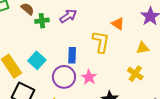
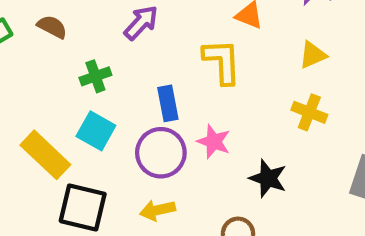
green cross: (42, 21) -> (95, 76), moved

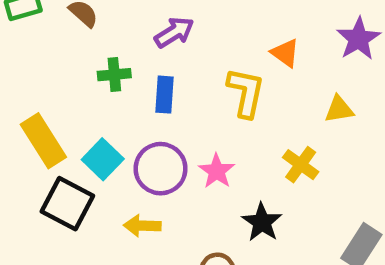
blue rectangle: (168, 103) -> (164, 95), moved
yellow cross: (309, 112) -> (301, 165), moved
cyan square: (96, 131) -> (103, 159), moved

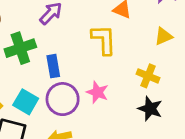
green cross: (114, 75) -> (20, 48), size x1.5
blue rectangle: (164, 95) -> (53, 66), moved
black star: (262, 222) -> (150, 109), moved

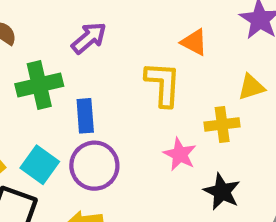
yellow cross: (148, 76) -> (222, 124), moved, turned -35
pink star: (97, 92) -> (180, 154), moved

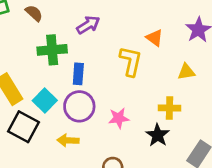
yellow cross: (222, 124) -> (170, 108), moved
pink star: (180, 154) -> (119, 118), moved, turned 30

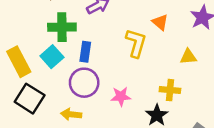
cyan square: (45, 100) -> (52, 57), moved

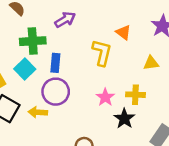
pink star: (121, 96) -> (105, 97), moved, turned -30
yellow arrow: (71, 114) -> (38, 112), moved

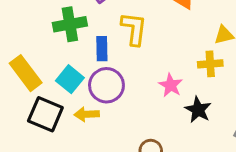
yellow L-shape: (102, 53) -> (134, 29), moved
cyan square: (25, 69) -> (70, 79), moved
yellow cross: (135, 95) -> (210, 64), moved

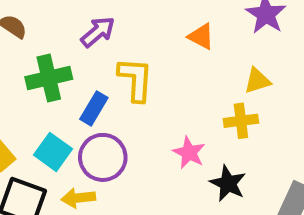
blue rectangle: (102, 49) -> (94, 108), turned 35

